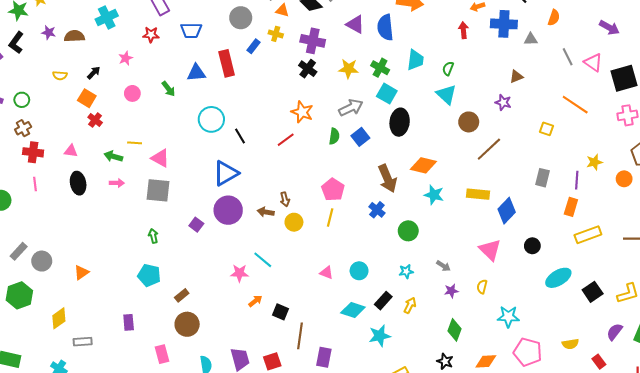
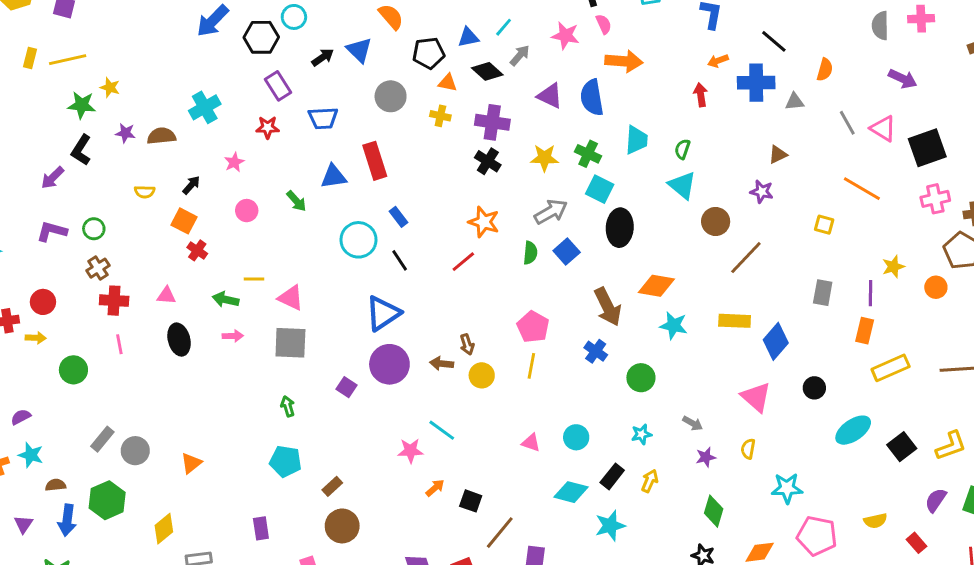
blue rectangle: (253, 46) -> (399, 217), moved, turned -72
brown line: (300, 336) -> (500, 533), turned 35

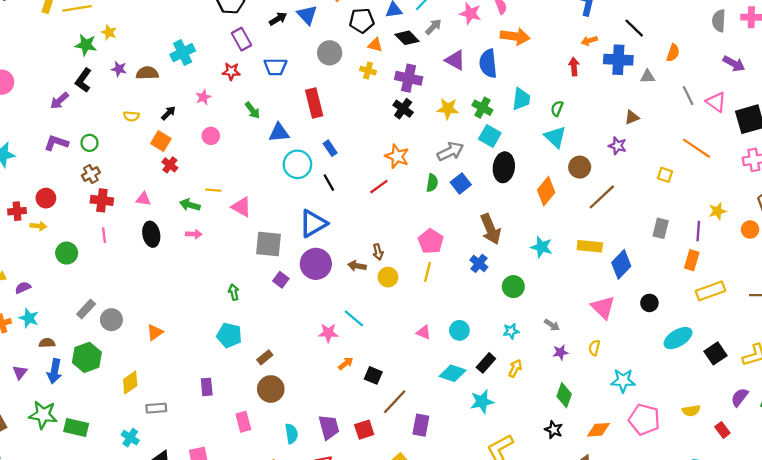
blue triangle: (334, 177) -> (279, 133), moved
green arrow: (296, 201) -> (252, 110), moved
orange diamond: (656, 286) -> (546, 191), moved, turned -64
gray square: (290, 343) -> (269, 244), moved

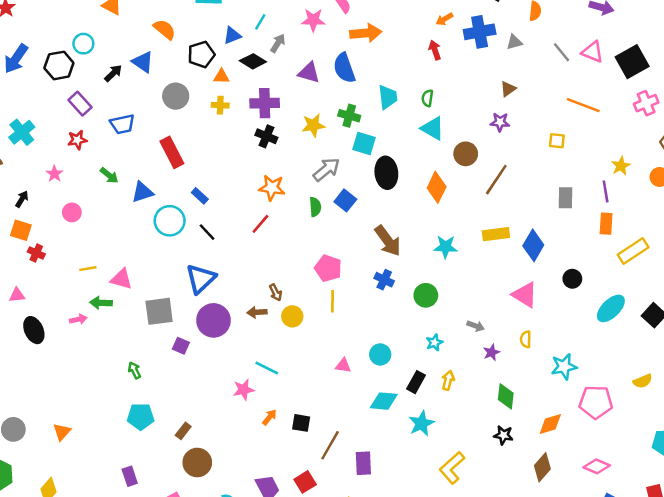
green arrow: (190, 205) -> (101, 303), moved

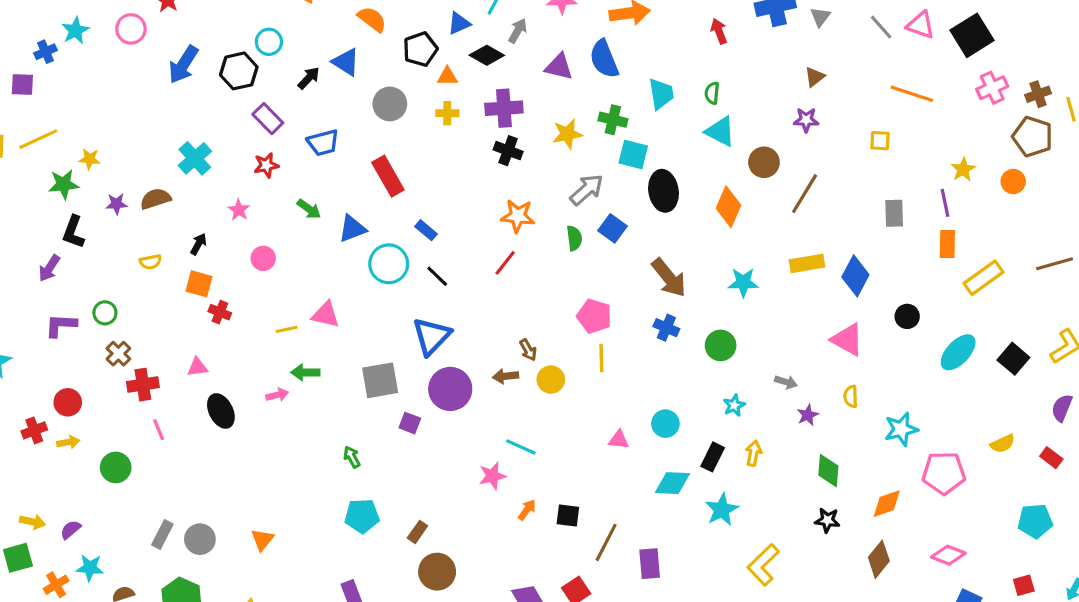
gray triangle: (514, 42) -> (820, 17), turned -35
pink triangle: (121, 279) -> (326, 315), moved

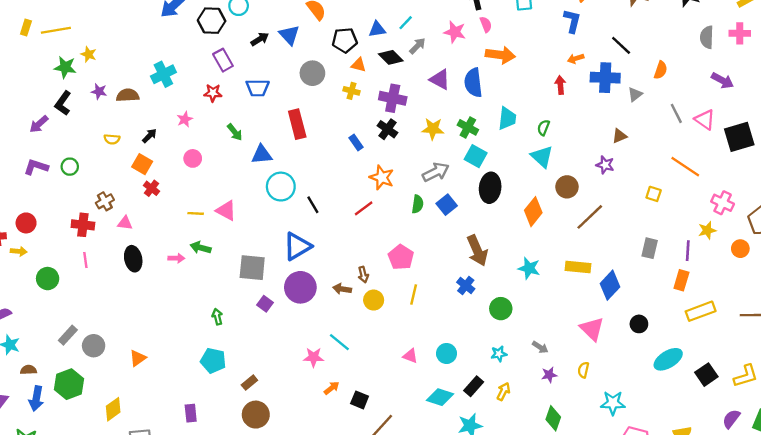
pink cross: (992, 88) -> (723, 203), moved, turned 35
blue rectangle: (426, 230) -> (356, 142), moved
pink pentagon: (594, 316) -> (401, 257), moved
brown cross: (118, 354) -> (105, 201), moved

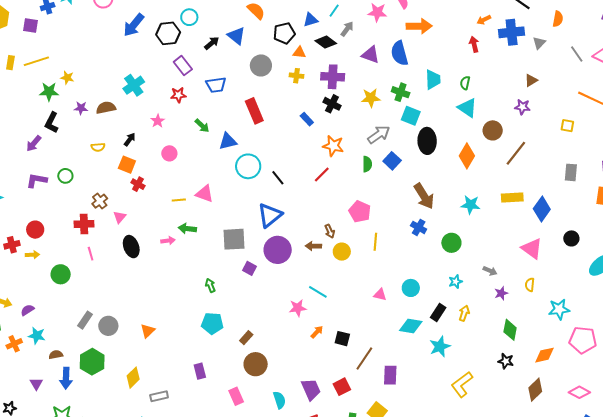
pink triangle: (125, 223) -> (120, 217), turned -48

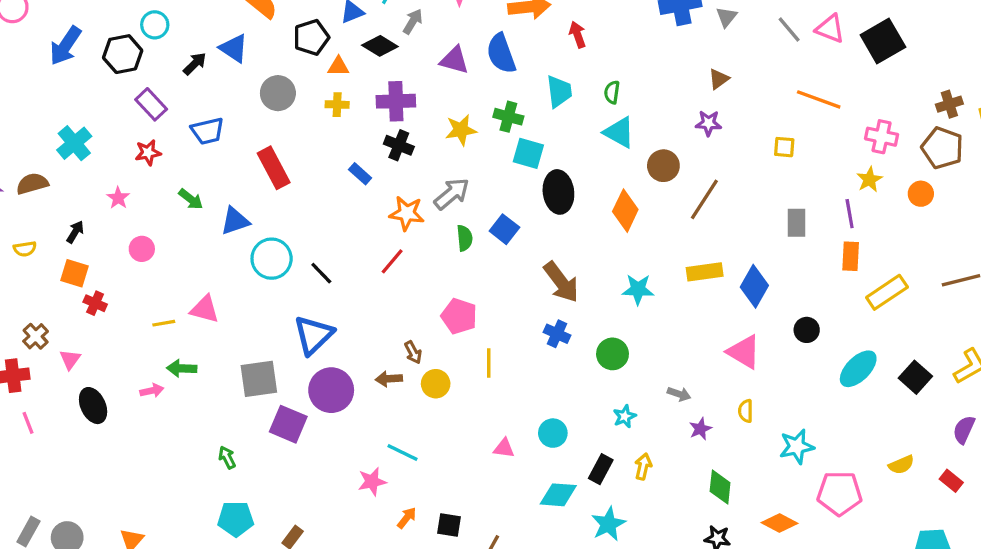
red arrow: (474, 44) -> (577, 35), moved
gray arrow: (379, 134) -> (452, 194), moved
purple square: (250, 268) -> (288, 424), size x1.6
orange diamond: (544, 355) -> (779, 523), turned 45

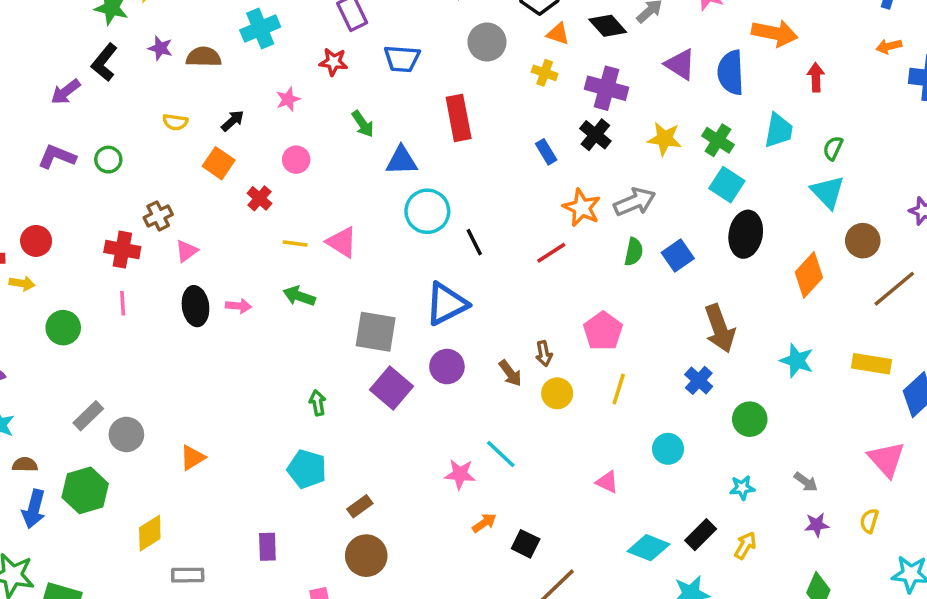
red cross: (95, 303) -> (259, 198), moved
brown arrow: (389, 379) -> (510, 373), turned -140
purple circle: (331, 390) -> (447, 367), size x0.7
pink arrow: (152, 391) -> (238, 306), moved
cyan circle: (553, 433) -> (668, 449), moved

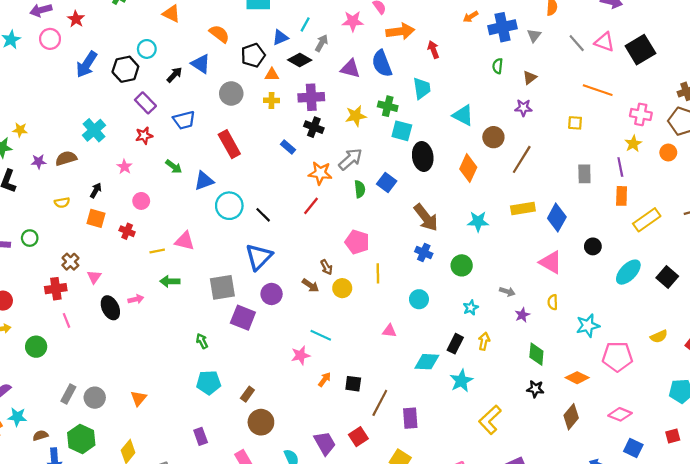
green semicircle: (833, 148) -> (498, 66), moved

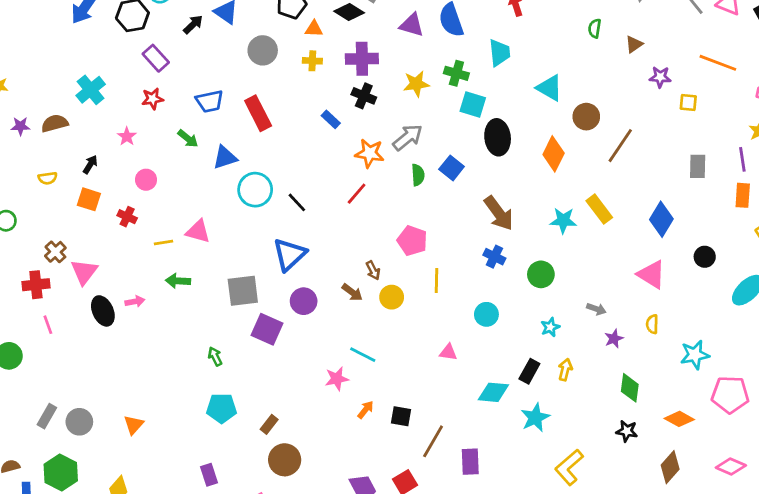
purple star: (523, 108) -> (660, 77), moved
blue trapezoid: (184, 120) -> (210, 101), moved
yellow rectangle: (523, 209) -> (599, 209), moved, turned 60
pink triangle: (94, 277) -> (84, 272), size x1.5

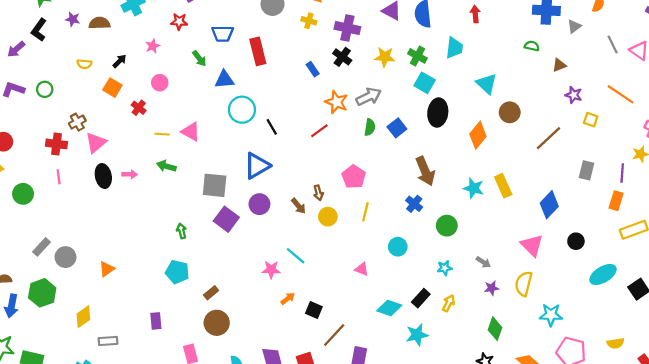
green semicircle: (595, 28) -> (532, 46), turned 80
brown line: (620, 146) -> (548, 138), moved
yellow semicircle: (652, 324) -> (524, 284), size x1.6

